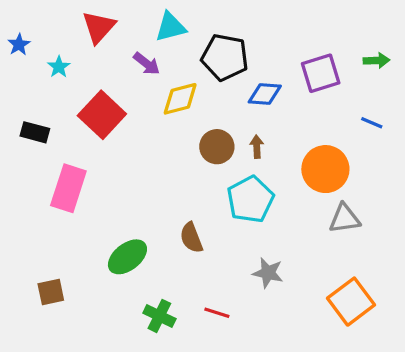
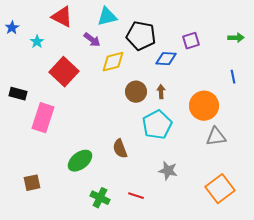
red triangle: (99, 27) -> (62, 17), turned -45
purple square: (321, 73) -> (191, 41), moved, size x0.7
blue line: (372, 123) -> (233, 77), turned 56
black rectangle: (35, 132) -> (18, 94), moved

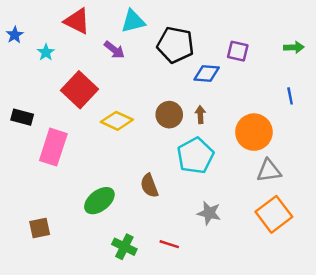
purple square: (191, 41) -> (238, 51), turned 30
yellow diamond: (113, 62) -> (117, 121), moved, turned 40
orange square: (220, 189) -> (274, 214), moved

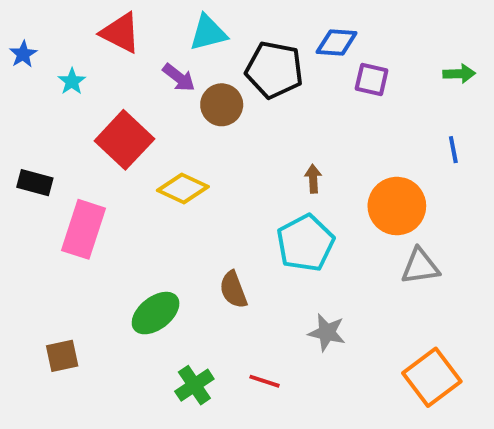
blue diamond: (207, 74) -> (337, 43), moved
brown circle: (169, 115) -> (222, 105), moved
orange square: (274, 214) -> (432, 377), moved
green cross: (124, 247) -> (194, 385), turned 30

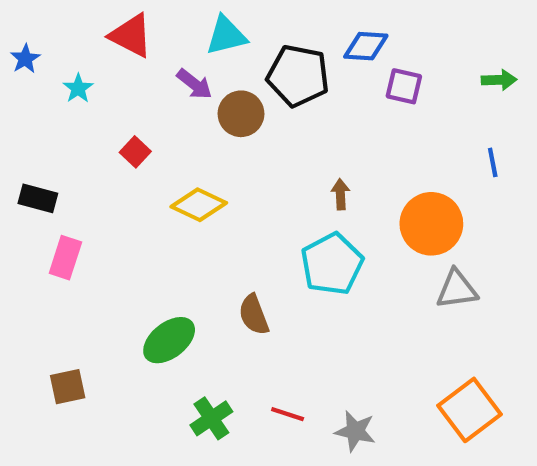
red square: (124, 140) -> (135, 152), size x0.5
pink rectangle: (84, 229) -> (65, 258), moved, size x0.7
gray star: (327, 333) -> (355, 431), moved

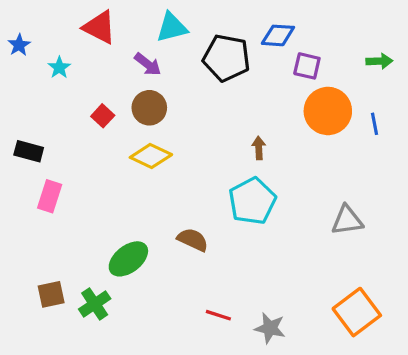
brown circle: (241, 114) -> (149, 108), moved
orange circle: (431, 224) -> (328, 111), moved
brown semicircle: (254, 315) -> (193, 240), turned 136
green cross: (211, 418) -> (95, 304), moved

